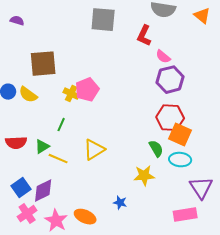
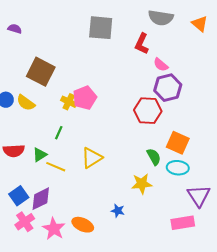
brown square: (43, 64) -> (41, 72), turned 32
red hexagon: (170, 118) -> (148, 111), moved

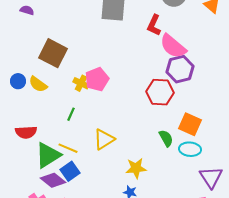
pink semicircle: (161, 65) -> (173, 46), size x1.8
green triangle: (40, 155) -> (48, 155), moved, size x1.8
yellow star: (142, 184) -> (136, 168), moved
blue square: (19, 196) -> (70, 171), moved
purple diamond: (41, 199) -> (53, 180), turned 65

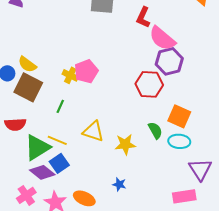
brown square: (53, 53) -> (28, 87), moved
yellow semicircle: (38, 84) -> (27, 64), moved
yellow triangle: (104, 139) -> (93, 131), turned 50
yellow star: (136, 168) -> (125, 144), moved

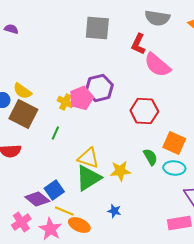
purple hexagon: (169, 61) -> (99, 88), moved
yellow line: (57, 140) -> (64, 211), moved
green triangle: (37, 147) -> (88, 178), moved

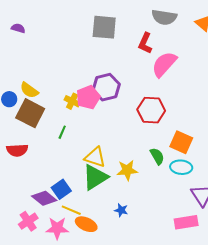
pink semicircle: (157, 65) -> (164, 64), turned 92
pink star: (50, 229) -> (57, 228), turned -30

